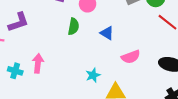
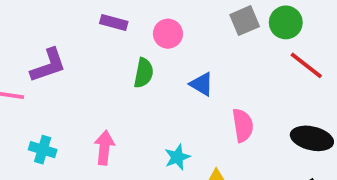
pink semicircle: (131, 57) -> (243, 125), turned -78
pink arrow: (38, 63) -> (104, 148), moved

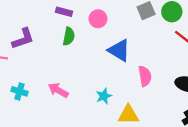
green semicircle: (144, 73) -> (69, 36), moved
blue triangle: (202, 84) -> (119, 50), size x1.5
pink arrow: (104, 148) -> (58, 90), turned -66

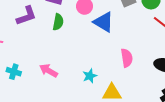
purple L-shape: (23, 39) -> (26, 16), moved
blue triangle: (119, 50) -> (103, 22), moved

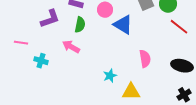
pink arrow: (49, 71) -> (71, 47), moved
cyan cross: (14, 72) -> (41, 61), moved

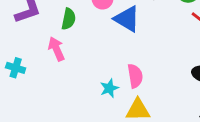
pink arrow: (71, 47) -> (56, 49), turned 36
pink semicircle: (145, 59) -> (135, 76), moved

